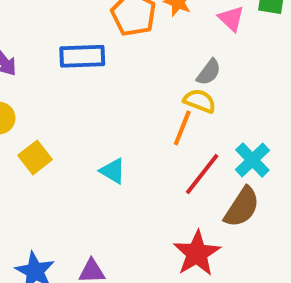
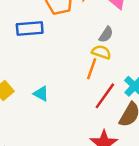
cyan triangle: (113, 171) -> (41, 94), moved

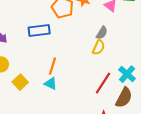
yellow semicircle: (101, 52) -> (99, 47), turned 98
orange line: (92, 69) -> (53, 66), moved

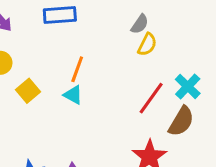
gray semicircle: (102, 33) -> (140, 24), moved

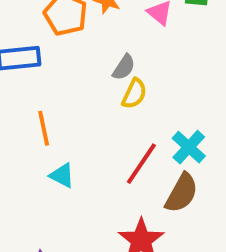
orange line: (77, 69) -> (44, 128), turned -30
cyan triangle: (73, 95) -> (62, 175), moved

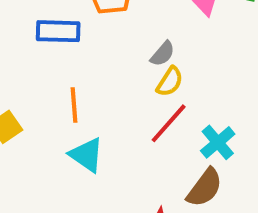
red line: (141, 164) -> (169, 123), moved
cyan triangle: (62, 175) -> (87, 155), size x1.4

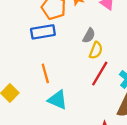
blue rectangle: (58, 31) -> (43, 32), moved

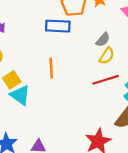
red line: (100, 74) -> (106, 80), turned 30
cyan triangle: (58, 100) -> (20, 95), moved

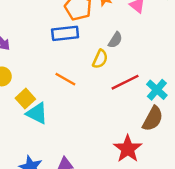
yellow semicircle: (107, 56) -> (100, 59), moved
orange line: (51, 68) -> (65, 79), turned -48

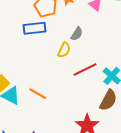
orange line: (65, 79) -> (38, 94), moved

